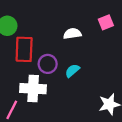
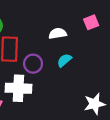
cyan semicircle: (72, 71) -> (64, 60), moved

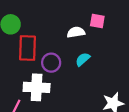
pink square: (91, 22) -> (97, 21), moved, turned 32

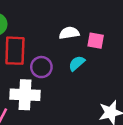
pink square: (97, 21) -> (96, 41), moved

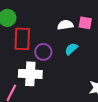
pink square: (96, 41) -> (85, 23), moved

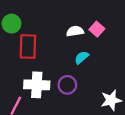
pink square: (85, 23) -> (97, 29), turned 32
purple circle: (43, 52) -> (67, 85), moved

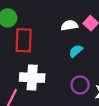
purple circle: (67, 85) -> (80, 85), moved

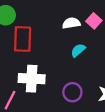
purple circle: (80, 85) -> (72, 92), moved

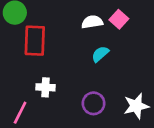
white cross: (32, 79) -> (45, 87), size x0.6

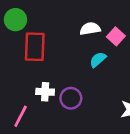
pink square: (119, 19) -> (116, 36), moved
purple circle: (94, 103) -> (71, 98), moved

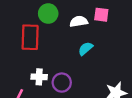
green circle: (15, 20) -> (48, 14), moved
pink square: (116, 36) -> (101, 15), moved, turned -35

